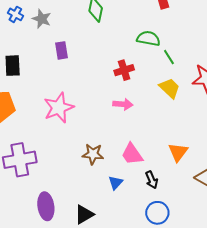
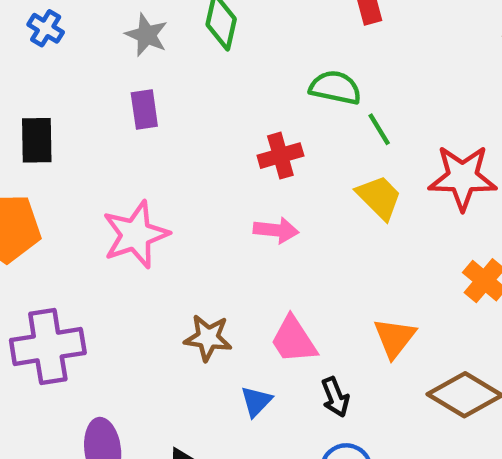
gray star: (42, 19) -> (147, 35), moved

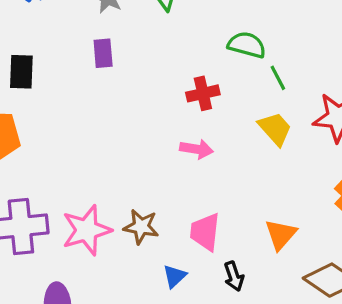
pink star: (136, 235) -> (87, 230), moved
pink trapezoid: (294, 340) -> (205, 232), turned 36

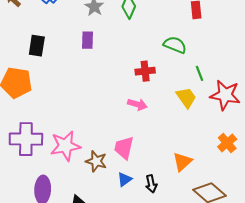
green line: (278, 78) -> (199, 73), moved
brown star: (141, 227) -> (96, 161), moved
pink trapezoid: (205, 232) -> (124, 148), moved
blue triangle: (175, 276) -> (125, 179), moved

